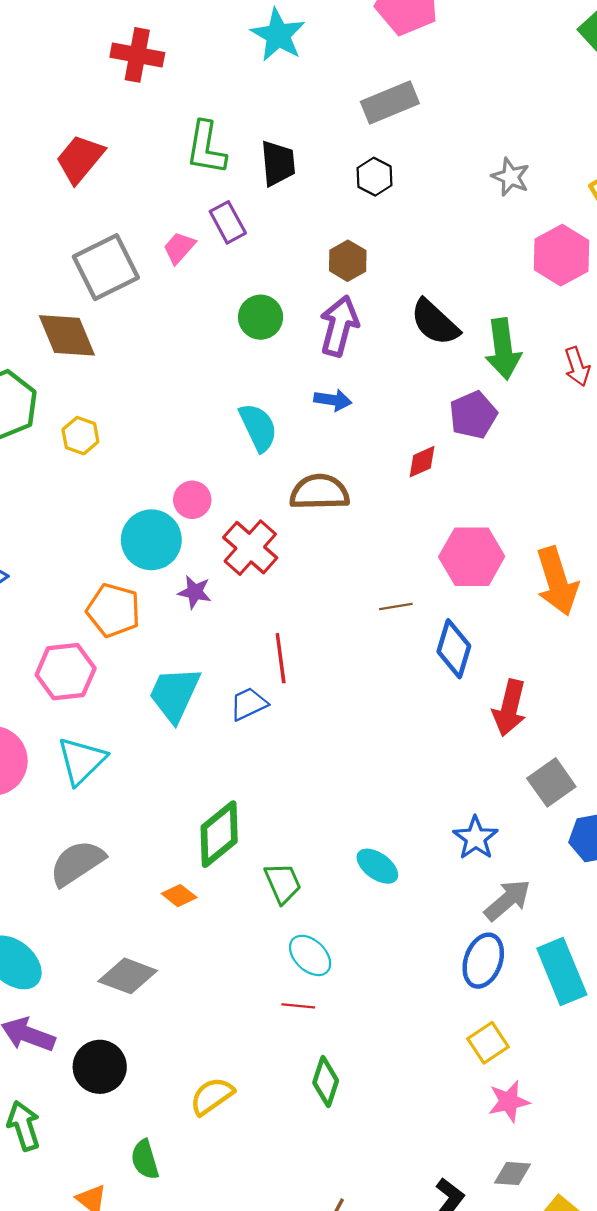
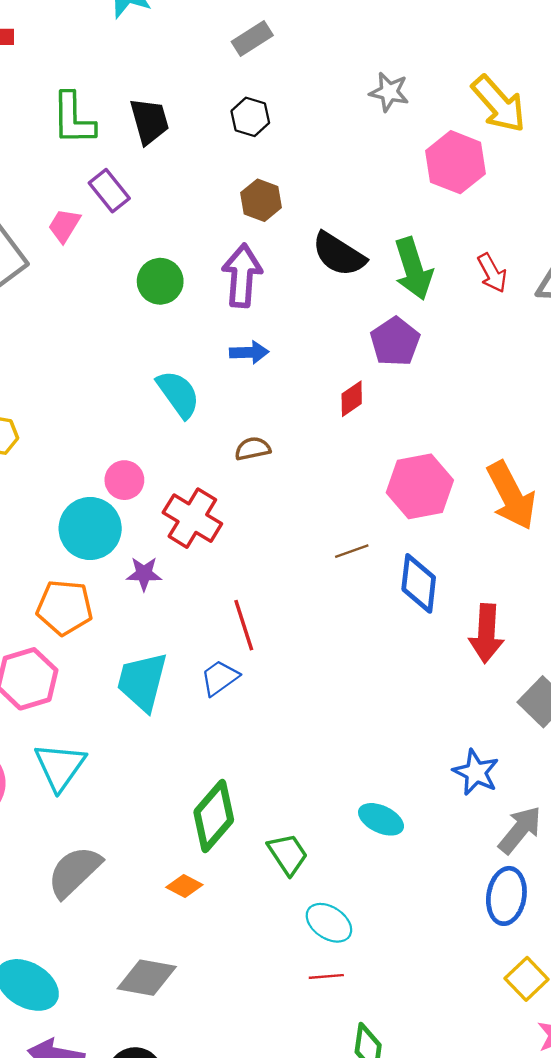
gray rectangle: (390, 103) -> (252, 39), size x0.7
brown hexagon: (348, 261) -> (261, 200), moved
brown semicircle: (319, 492) -> (253, 449), size x0.6

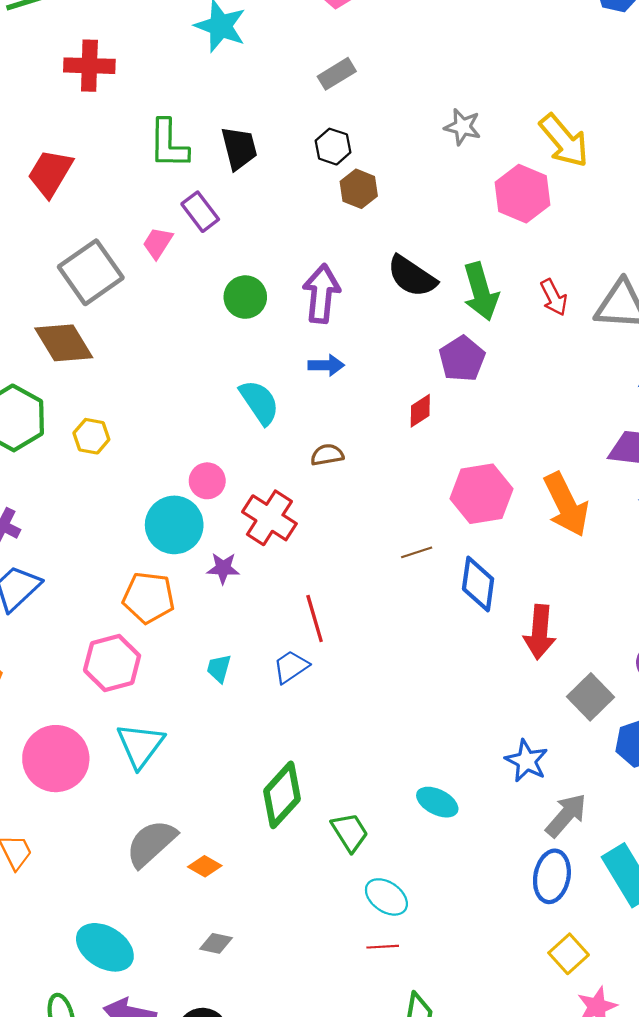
brown hexagon: (261, 200) -> (359, 189), moved
cyan trapezoid: (142, 682) -> (219, 668), size x0.5
orange diamond: (184, 886) -> (205, 866), moved
gray diamond: (147, 978) -> (216, 943), size x0.6

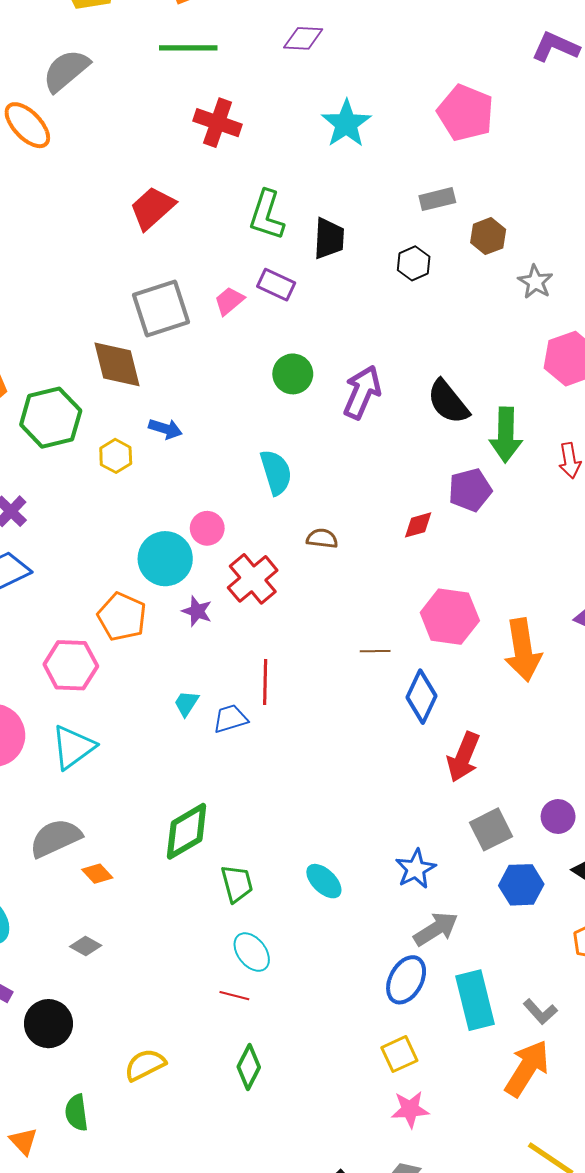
brown hexagon: (359, 189) -> (488, 236), moved
purple rectangle: (200, 212) -> (276, 285), turned -45
blue arrow: (326, 365) -> (165, 429), moved
cyan trapezoid: (219, 668) -> (186, 703), moved

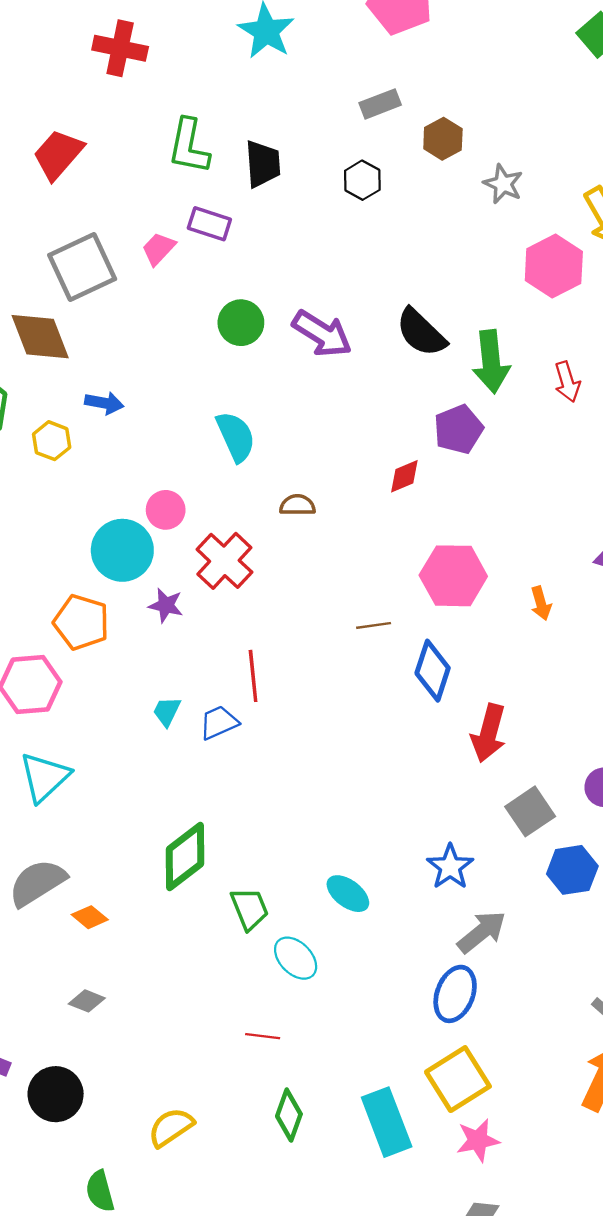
purple arrow: (362, 392) -> (322, 334), turned 106
orange arrow: (523, 650) -> (541, 603), size x0.5
cyan ellipse: (252, 952) -> (296, 958), moved
cyan rectangle: (475, 1000) -> (387, 1122), moved
yellow square: (399, 1054) -> (458, 1079), size x1.5

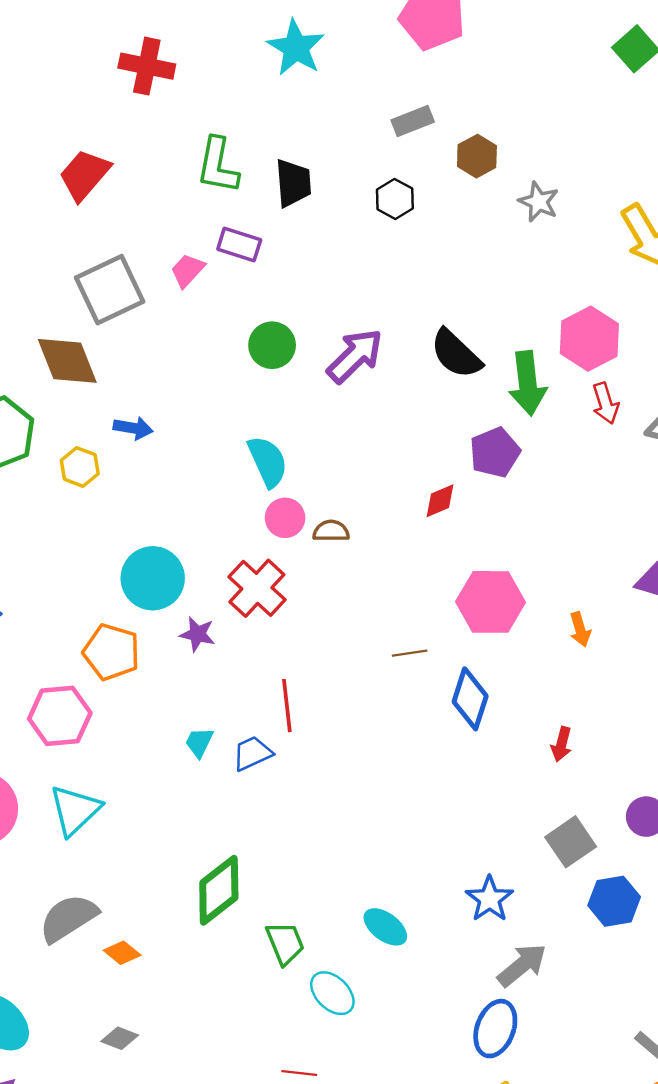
pink hexagon: (554, 266) -> (589, 339), moved
purple arrow: (322, 334) -> (355, 356), turned -76
pink circle: (166, 510) -> (285, 518), moved
red arrow: (489, 733) -> (561, 744), moved, size x0.6

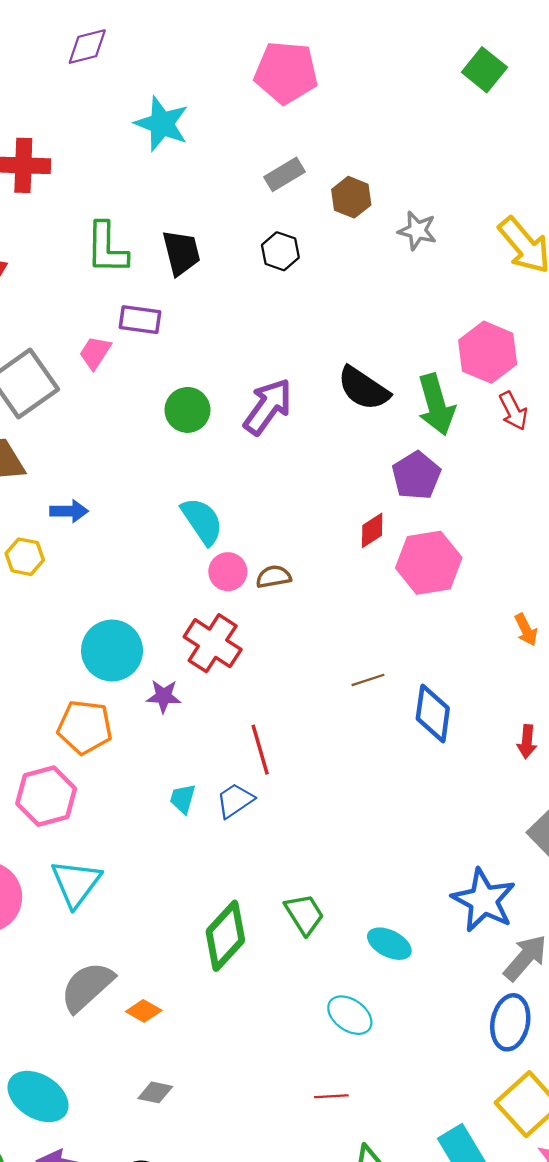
pink hexagon: (491, 602) -> (429, 563), moved
blue star: (489, 899) -> (484, 900), size x1.4
green trapezoid: (285, 943) -> (304, 914), moved

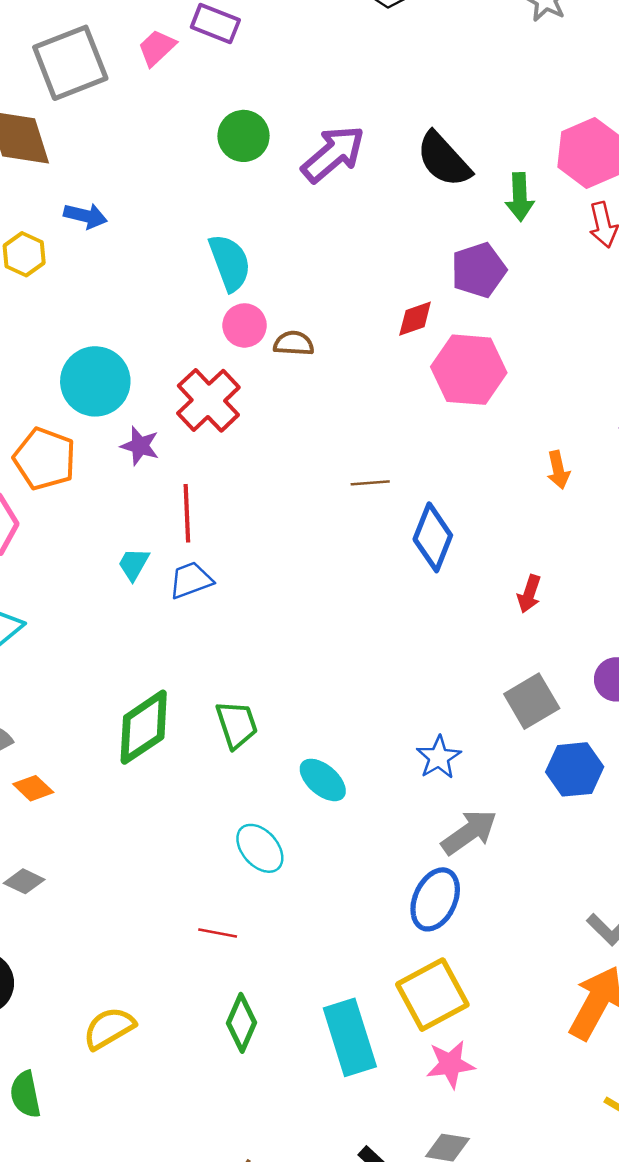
green arrow: (436, 405) -> (520, 197), size x0.7
red line: (260, 750) -> (187, 513), moved
blue star: (484, 900) -> (439, 757), size x0.6

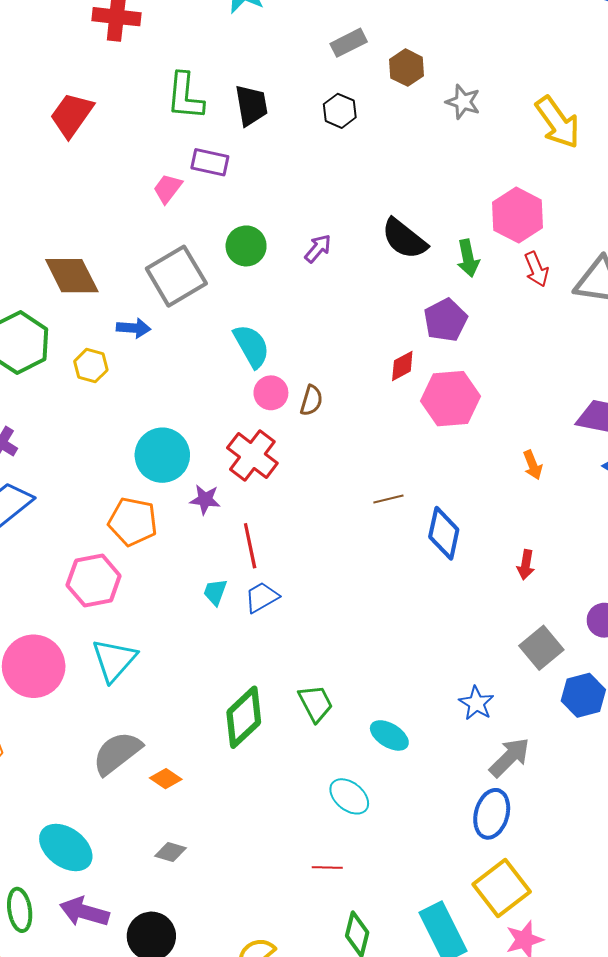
gray square: (70, 63) -> (176, 276), moved
purple arrow: (333, 154) -> (318, 248), size x0.6
brown semicircle: (294, 343) -> (311, 400), turned 112

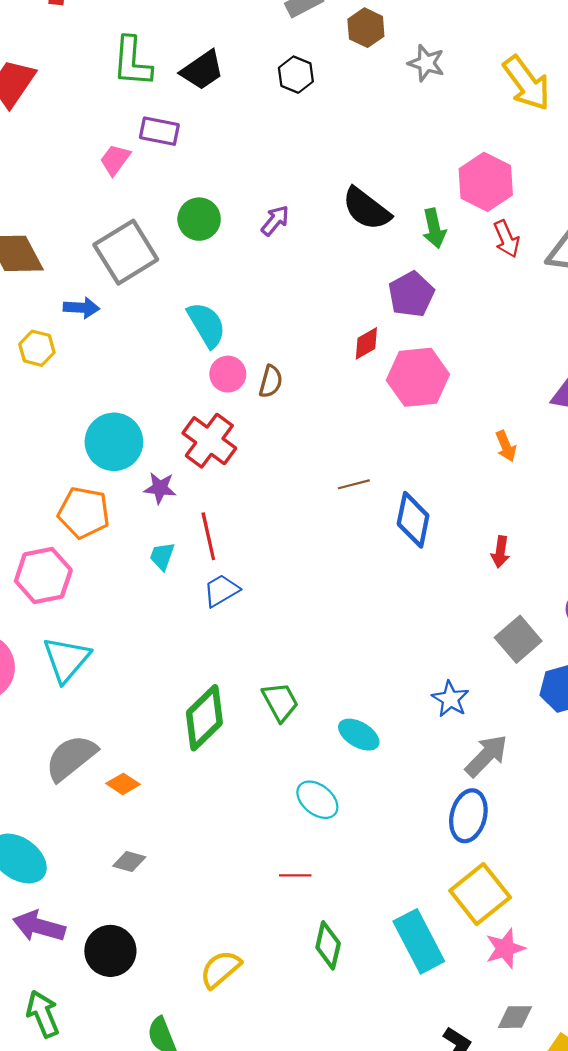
black trapezoid: (251, 105) -> (202, 70), turned 66
cyan trapezoid: (215, 592) -> (162, 556), moved

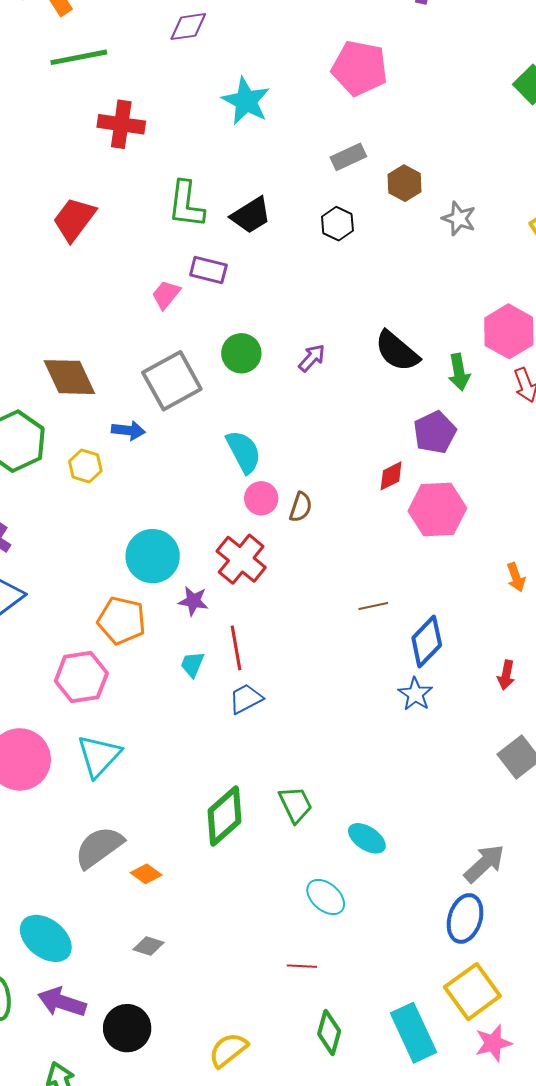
blue diamond: (413, 520) -> (427, 641), turned 30
blue star: (450, 699) -> (415, 694), moved

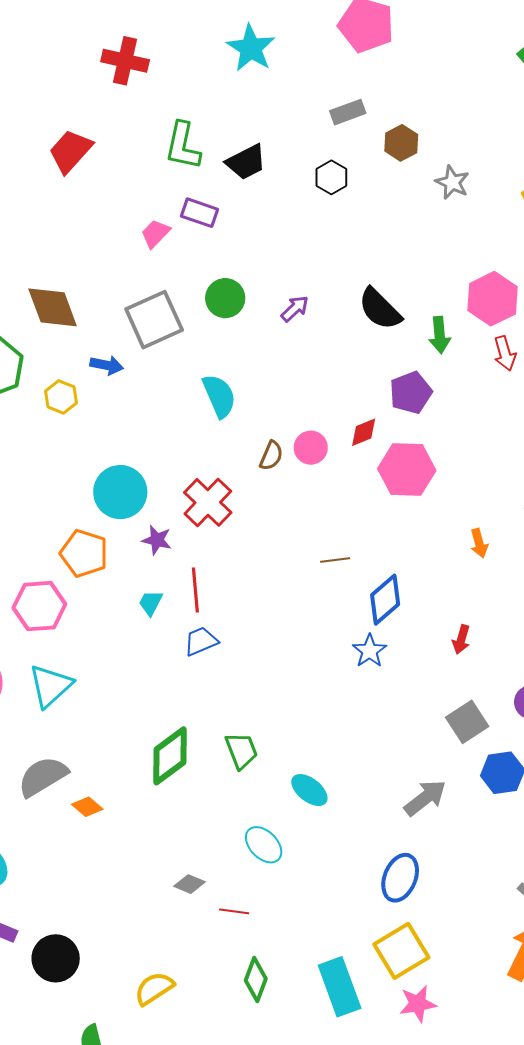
pink circle: (261, 498) -> (311, 448), moved
gray arrow: (484, 864) -> (425, 798), moved
gray diamond: (148, 946) -> (190, 884), moved

